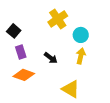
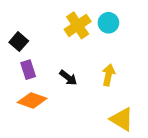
cyan circle: (81, 35) -> (108, 23), moved
yellow triangle: (71, 89) -> (122, 119), moved

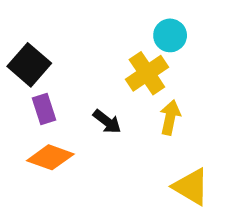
yellow cross: (78, 25) -> (147, 73), moved
black square: (19, 42) -> (29, 65), size x1.4

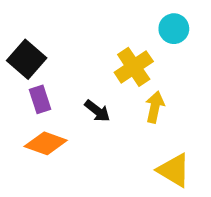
cyan circle: (170, 35) -> (174, 29), moved

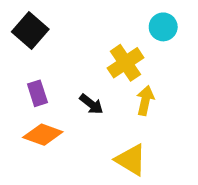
black square: (27, 59) -> (30, 30), moved
yellow triangle: (174, 170) -> (131, 160), moved

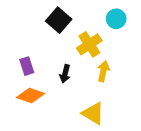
black square: (30, 30) -> (59, 20), moved
black arrow: (91, 104) -> (65, 74), turned 66

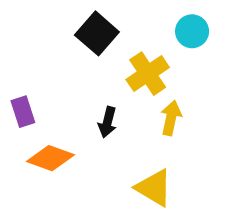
purple rectangle: (27, 66) -> (23, 112), moved

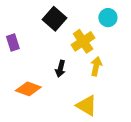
purple rectangle: (23, 112) -> (13, 43), moved

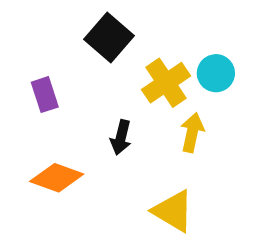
cyan circle: (108, 18) -> (216, 73), moved
purple rectangle: (13, 43) -> (45, 95), moved

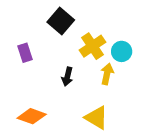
cyan circle: (216, 73) -> (122, 51), moved
orange diamond: (57, 178) -> (32, 116), moved

